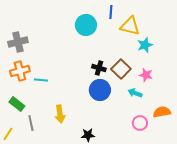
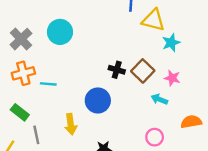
cyan circle: (86, 25) -> (60, 32), moved
gray cross: (18, 42) -> (21, 39), turned -30
blue circle: (100, 90) -> (98, 100), moved
pink circle: (140, 123) -> (155, 137), moved

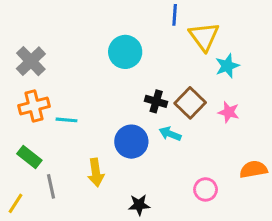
yellow triangle: (153, 20) -> (204, 36), turned 40
cyan circle: (60, 32) -> (125, 52), moved
cyan arrow: (159, 99) -> (170, 134), moved

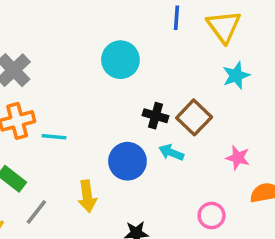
yellow triangle: (204, 36) -> (224, 26), moved
pink star: (229, 112) -> (238, 158), moved
gray line: (51, 186) -> (36, 212), turned 50

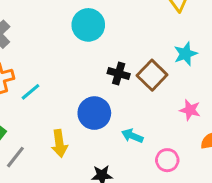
cyan star: (236, 75) -> (185, 54), moved
cyan line: (54, 137) -> (31, 92), turned -45
cyan arrow: (171, 152) -> (132, 136), moved

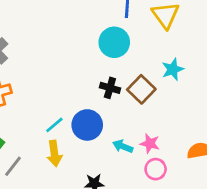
cyan circle: (88, 25) -> (114, 42), moved
cyan line: (31, 92) -> (54, 125), moved
pink star: (190, 110) -> (150, 143), moved

